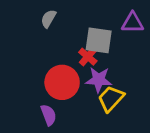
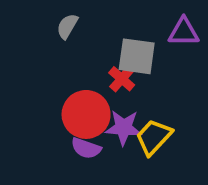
purple star: (99, 80) -> (124, 128), moved
purple semicircle: (48, 115) -> (86, 148), moved, turned 130

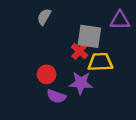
red circle: (86, 114) -> (47, 74), moved, size x0.6
yellow trapezoid: (154, 137) -> (100, 62), moved, turned 45

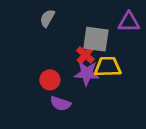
purple star: (81, 83) -> (87, 73), moved

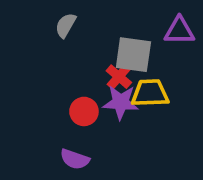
red circle: (50, 80) -> (84, 111), moved
purple semicircle: (60, 104) -> (75, 159), moved

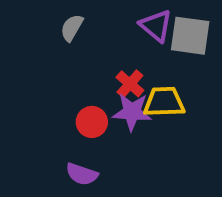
purple triangle: (179, 31) -> (156, 26), moved, turned 40
gray square: (133, 55) -> (190, 36), moved

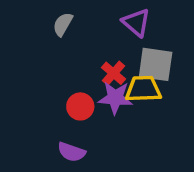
gray square: (190, 36) -> (156, 64), moved

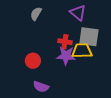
red cross: (114, 73) -> (65, 42), turned -32
red circle: (80, 106) -> (33, 61), moved

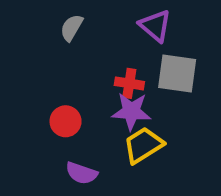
yellow trapezoid: (82, 51) -> (143, 145), moved, turned -30

